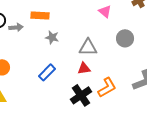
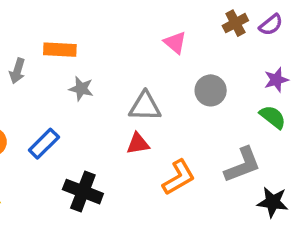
gray arrow: (16, 27) -> (17, 71), turned 112
blue rectangle: (47, 72) -> (44, 144), moved
black cross: (81, 95) -> (83, 192), moved, turned -35

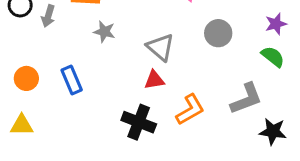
gray triangle: (145, 106) -> (161, 47), turned 40
blue rectangle: (44, 144) -> (72, 80), turned -68
black cross: (83, 192) -> (139, 122), moved

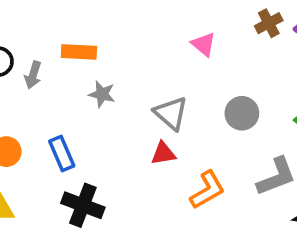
gray circle: (218, 33) -> (242, 113), moved
black cross: (139, 122) -> (83, 205), moved

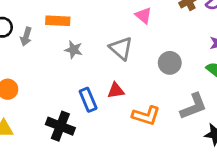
gray triangle: (171, 113) -> (121, 48), moved
blue rectangle: (62, 153) -> (88, 100), moved
orange L-shape: (207, 190) -> (146, 116), turned 48

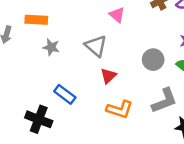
gray circle: (170, 63) -> (153, 60), moved
red triangle: (116, 91) -> (108, 76), moved, turned -35
blue rectangle: (88, 100) -> (65, 94), turned -30

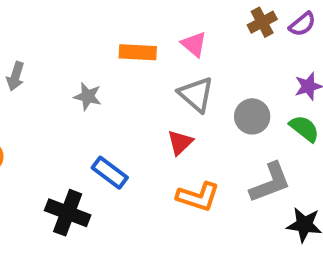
orange rectangle: (36, 20) -> (138, 52), moved
gray triangle: (96, 46) -> (196, 94), moved

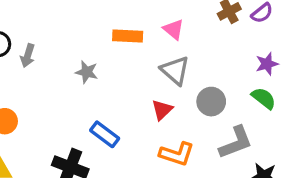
gray circle: (252, 116) -> (211, 102), moved

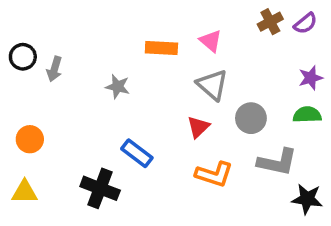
green semicircle: (264, 98) -> (307, 115), turned -40
gray L-shape: (236, 142) -> (277, 162), turned 33

